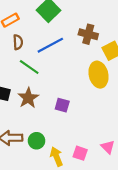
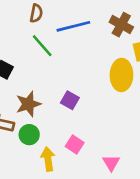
brown star: (28, 98) -> (28, 104), moved
pink square: (80, 153) -> (75, 145), moved

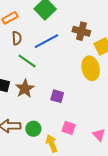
brown star: (28, 104) -> (25, 89), moved

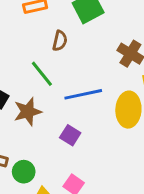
brown semicircle: (17, 38) -> (60, 41), moved
blue line: (46, 41) -> (83, 94), moved

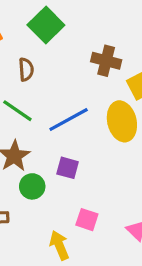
green circle: (24, 172) -> (32, 186), moved

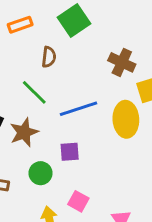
purple square: (68, 168) -> (70, 152), turned -30
green circle: (32, 186) -> (41, 173), moved

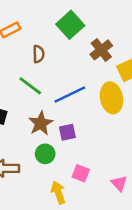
green square: (74, 20) -> (70, 25), moved
brown cross: (122, 62) -> (101, 50), turned 35
brown star: (24, 132) -> (41, 123), moved

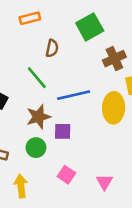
pink triangle: (119, 183) -> (104, 182), moved
yellow arrow: (58, 192) -> (21, 186), moved

